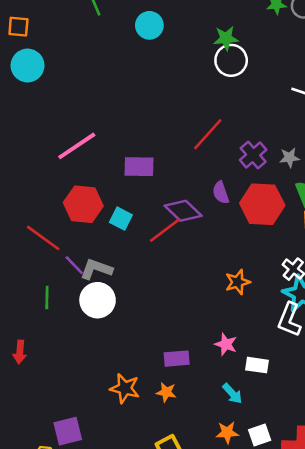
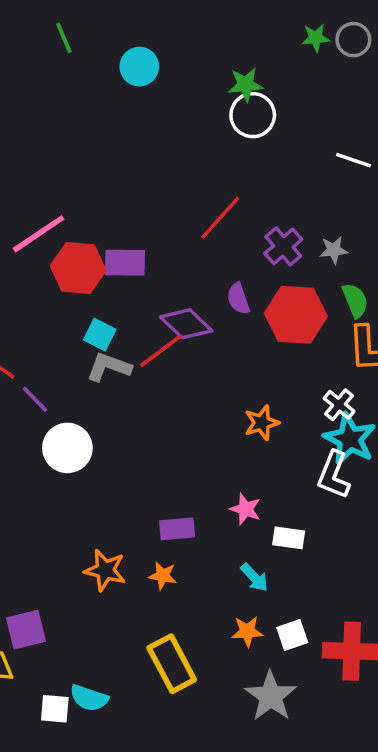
red hexagon: (83, 204) -> (78, 268), moved
gray L-shape: (96, 269) -> (109, 367), moved

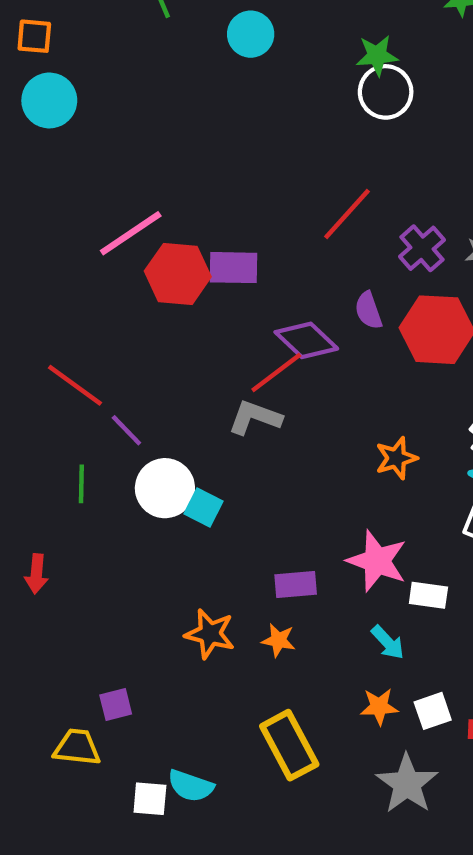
cyan square: (100, 335) -> (204, 507), moved
gray L-shape: (109, 367) -> (255, 417), moved
pink star: (245, 509) -> (377, 561), size x1.6
purple square: (26, 630) -> (116, 704), size x0.7

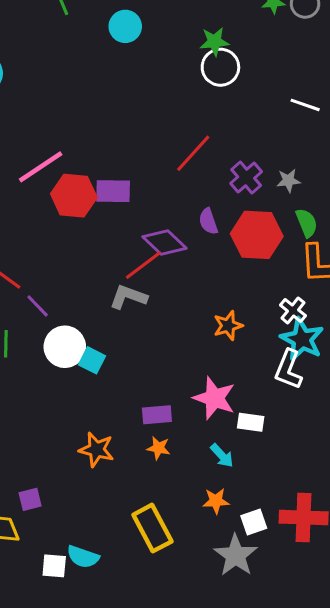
orange star: (278, 640) -> (158, 448), moved
white square: (433, 711) -> (254, 522), moved

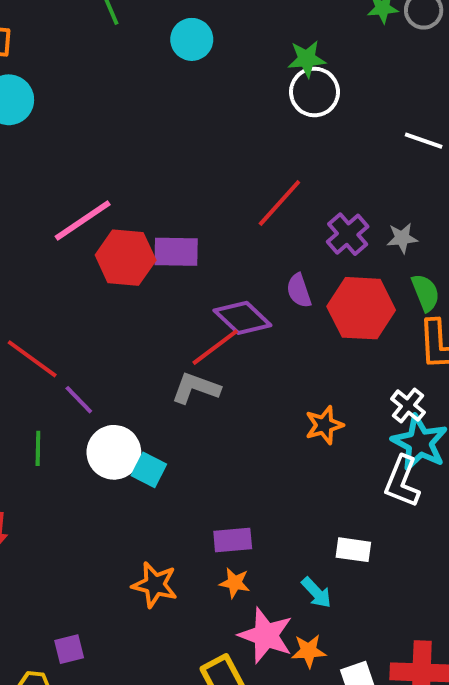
pink star: (214, 398) -> (266, 635), moved

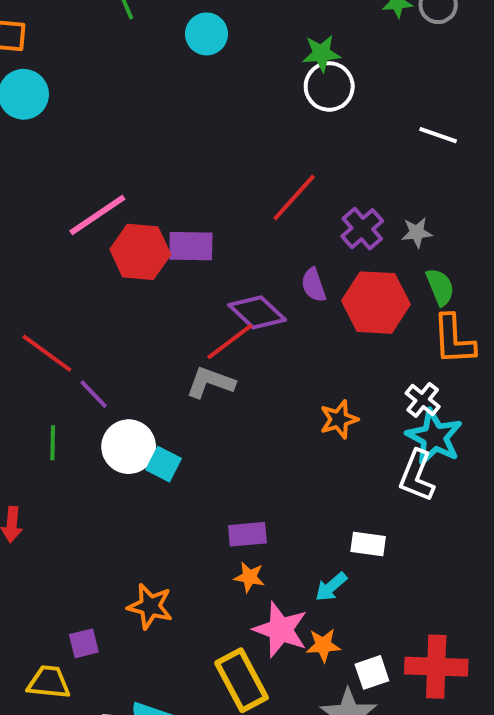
orange star: (155, 585) -> (150, 606), moved
cyan arrow: (316, 593) -> (331, 587), turned 92

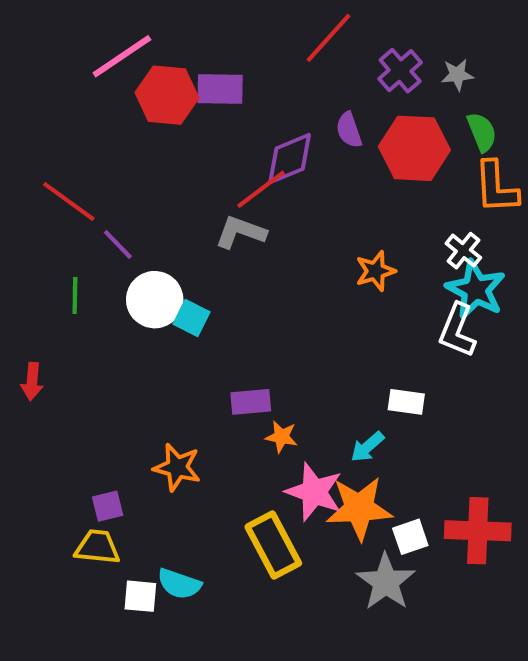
purple diamond: (257, 312) -> (290, 159), turned -66
purple rectangle: (247, 534) -> (251, 402), moved
orange star: (323, 645) -> (359, 508), size x1.8
yellow trapezoid: (49, 682) -> (97, 547), moved

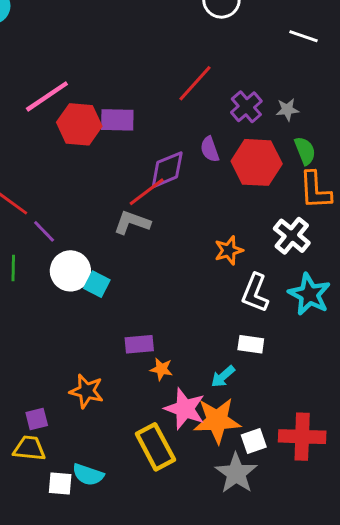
white cross: (463, 251) -> (292, 236), size x1.4
cyan star: (476, 289) -> (309, 294), moved
white L-shape: (457, 330) -> (255, 293), moved

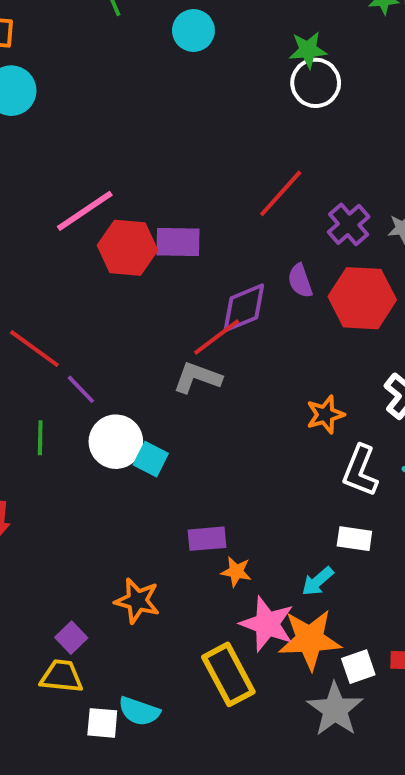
purple square: (37, 419) -> (71, 638), turned -30

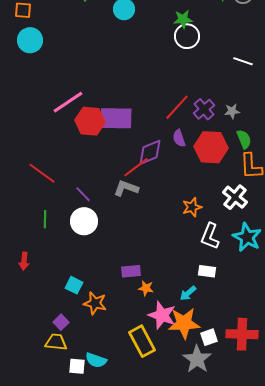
red line: (281, 193) -> (177, 107), moved
purple rectangle: (178, 242) -> (116, 118), size x1.4
purple line: (81, 389) -> (83, 194), moved
cyan square: (151, 459) -> (74, 285), moved

